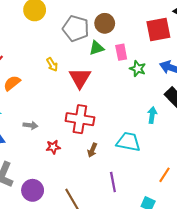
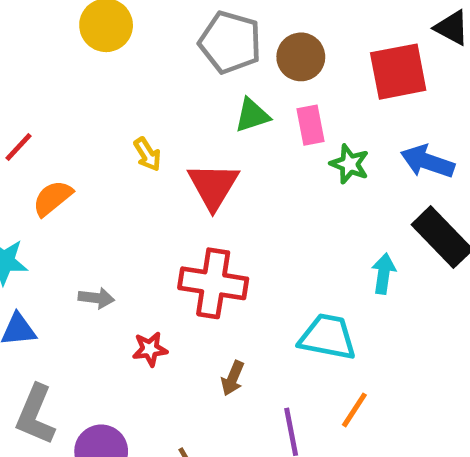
brown circle: (105, 23) -> (301, 57), moved
gray pentagon: (76, 28) -> (230, 42), moved
brown arrow: (92, 150) -> (233, 378), moved
orange line: (165, 175) -> (354, 410), moved

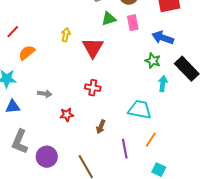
yellow arrow: (147, 154) -> (66, 35), turned -136
blue arrow: (427, 162) -> (163, 38), moved
green star: (350, 164) -> (153, 61), moved
red cross: (213, 283) -> (93, 88), size x0.6

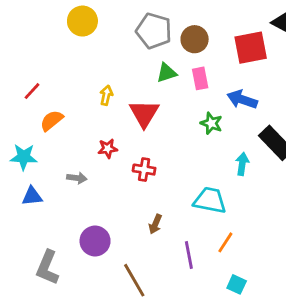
green star: (153, 61) -> (211, 123), moved
red star: (67, 115) -> (108, 149), moved
gray L-shape: (20, 142) -> (47, 268), moved
purple circle: (47, 157) -> (95, 241), moved

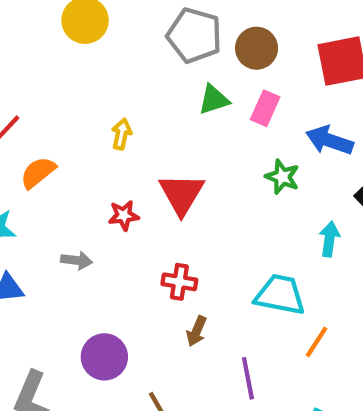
pink rectangle: (200, 78) -> (265, 108), turned 35
red triangle: (144, 113) -> (182, 194), moved
red cross: (144, 170) -> (179, 282), moved
orange line: (225, 242) -> (317, 342), moved

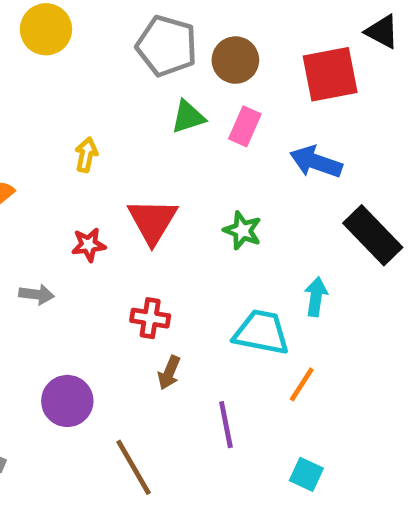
green star: (282, 177) -> (243, 231), moved
cyan arrow: (329, 239) -> (316, 297), moved

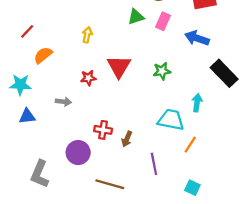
green star: (243, 231) -> (162, 71), turned -30
red cross: (150, 318) -> (103, 130), moved
brown line: (134, 467) -> (110, 184), turned -44

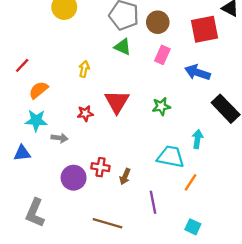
green triangle: (136, 17) -> (123, 47), moved, turned 42
cyan star: (20, 85) -> (36, 120), moved
purple circle: (78, 153) -> (74, 178), moved

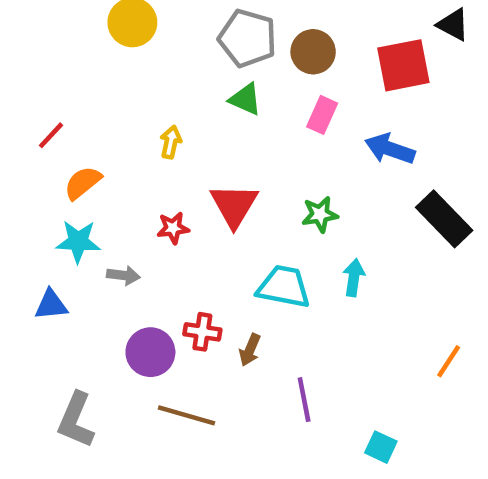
cyan arrow: (197, 139) -> (354, 278), moved
cyan trapezoid: (171, 157) -> (284, 287), moved
orange line: (190, 182) -> (449, 361), moved
brown line: (107, 223) -> (187, 415), moved

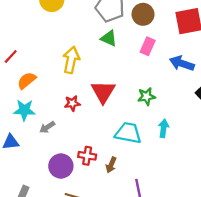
yellow arrow: (171, 142) -> (71, 60), size x1.6
gray arrow: (123, 275) -> (47, 127), turned 140

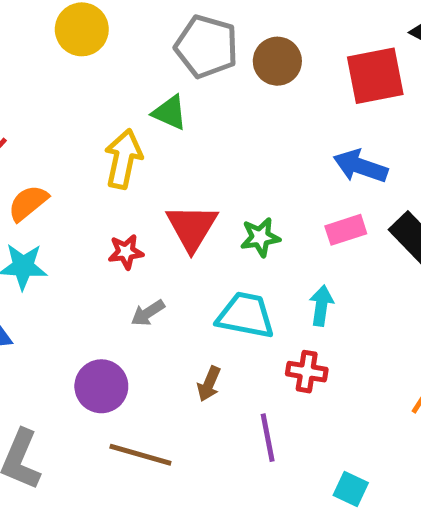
green triangle: (109, 38) -> (170, 112), moved
pink rectangle: (148, 46) -> (346, 230), moved, turned 48
green star: (146, 96) -> (260, 237), moved
gray arrow: (47, 127) -> (148, 313), moved
red cross: (87, 156) -> (307, 372), moved

